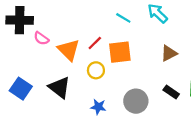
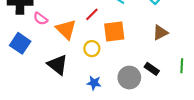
red line: (95, 43) -> (92, 14), moved
blue square: (21, 89) -> (20, 43), moved
black rectangle: (171, 92) -> (152, 69), moved

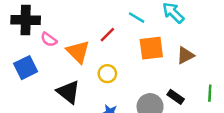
orange square: (114, 31) -> (151, 48), moved
blue square: (20, 43) -> (26, 68), turned 30

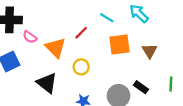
brown triangle: (185, 55) -> (150, 51), turned -35

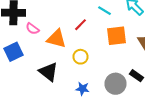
orange triangle: (55, 48) -> (56, 39), turned -30

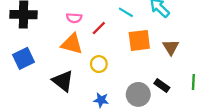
pink semicircle: (32, 29) -> (74, 18), moved, turned -32

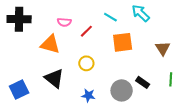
orange triangle: (72, 44) -> (50, 44), moved
brown triangle: (171, 47) -> (163, 48), moved
blue square: (24, 58) -> (19, 89), moved

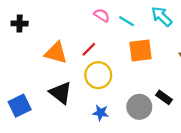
black cross: (19, 19) -> (20, 23), size x0.6
pink semicircle: (64, 22) -> (102, 15), moved, turned -152
red line: (86, 31) -> (89, 49), moved
yellow circle: (86, 63) -> (98, 75), size x1.5

